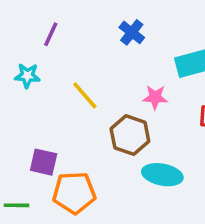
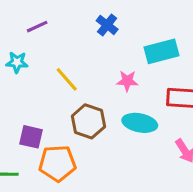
purple line: (51, 34) -> (37, 27), turned 40
brown hexagon: (130, 135) -> (88, 121), moved
cyan ellipse: (162, 175) -> (140, 123), moved

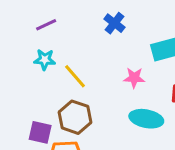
cyan star: (17, 62) -> (45, 60), moved
brown hexagon: (88, 121) -> (75, 117), moved

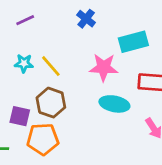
cyan star: (45, 60) -> (24, 63), moved
pink star: (134, 78) -> (104, 67), size x1.5

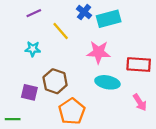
cyan rectangle: (133, 42) -> (109, 19), moved
yellow line: (51, 66) -> (61, 31), moved
orange pentagon: (43, 139) -> (72, 111), moved, turned -30

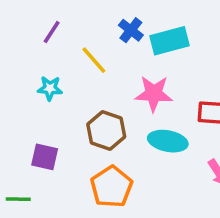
purple line: (34, 13) -> (52, 32), turned -32
brown hexagon: (55, 81) -> (106, 130), moved

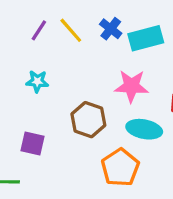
yellow line: (94, 60) -> (71, 30), moved
orange pentagon: (111, 187) -> (120, 167), moved

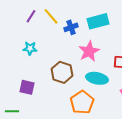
blue cross: (111, 29) -> (71, 27), moved, turned 32
pink star: (131, 86) -> (89, 51), turned -30

